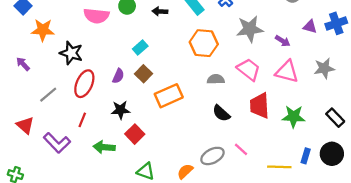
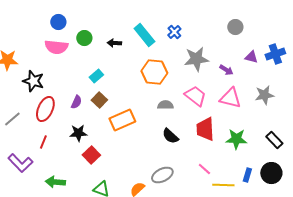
green arrow: (104, 147) -> (55, 182), moved
pink line: (241, 149) -> (204, 169), moved

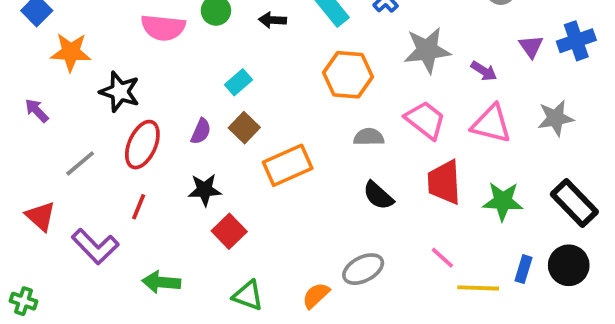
purple triangle: (251, 57) -> (531, 46), turned 40
black rectangle: (274, 140) -> (574, 203), size x1.4

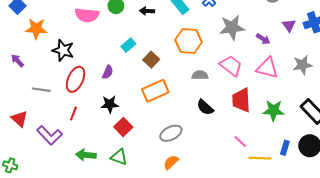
brown square: (244, 128) -> (151, 60), moved
gray line: (80, 163) -> (41, 90), turned 48
gray ellipse: (363, 269) -> (171, 133), moved
green triangle: (248, 295) -> (119, 157), moved

